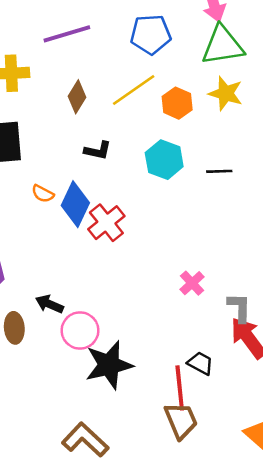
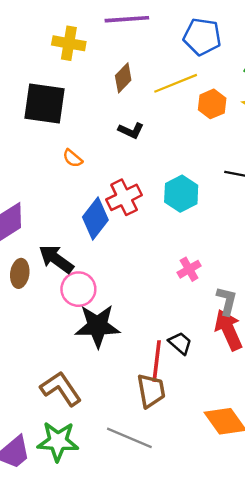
cyan hexagon: (164, 160) -> (181, 194), moved
blue diamond: (75, 204) -> (95, 218), moved
black arrow: (49, 304) -> (56, 259), size x1.4

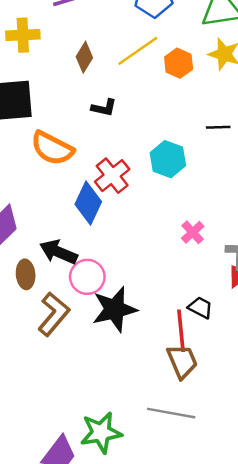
orange semicircle: (73, 158) -> (52, 148), size x2.0
brown L-shape: (61, 389) -> (54, 314), moved, turned 87

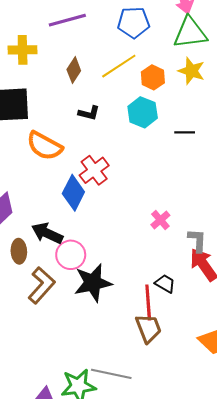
cyan hexagon: (168, 159) -> (143, 112), moved
gray line: (171, 413) -> (111, 374), moved

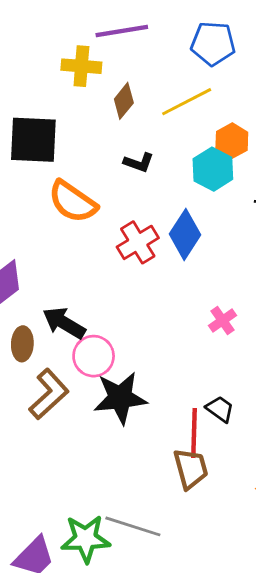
yellow cross: (23, 50) -> (81, 66), moved
orange hexagon: (153, 77) -> (232, 141), moved
blue diamond: (73, 193) -> (185, 234), moved

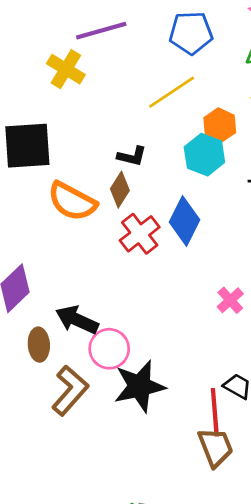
yellow cross: (81, 66) -> (66, 69), turned 33
brown diamond: (124, 101) -> (120, 190), moved

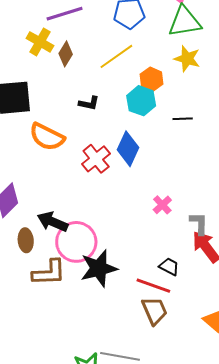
brown diamond: (120, 190) -> (66, 54), moved
pink circle: (109, 349) -> (76, 242), size x1.4
brown L-shape: (70, 390) -> (49, 273), turned 48
red line: (215, 412) -> (153, 286), turned -64

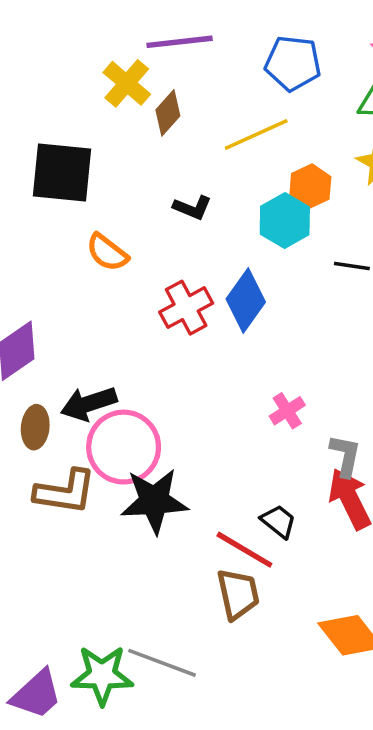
orange semicircle: (47, 137) -> (107, 252), size x0.7
black arrow: (53, 222) -> (89, 404), turned -52

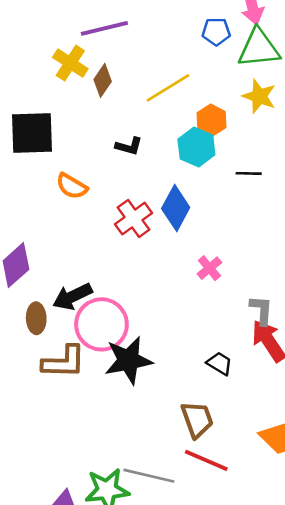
blue pentagon: (293, 63) -> (216, 32), moved, size x0.7
pink cross: (287, 411) -> (209, 268), moved
red line: (244, 550) -> (206, 460), moved

